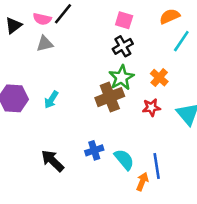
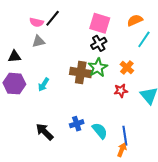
pink square: (124, 20) -> (100, 23), size x1.5
black triangle: (14, 25) -> (14, 56), moved, turned 32
brown cross: (110, 97) -> (81, 73), moved, turned 30
orange arrow: (142, 182) -> (122, 150), moved

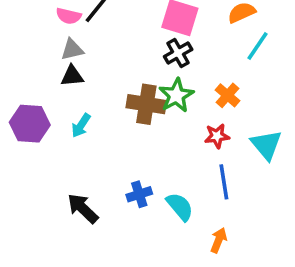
black triangle: (14, 56) -> (72, 76), moved
blue line: (125, 136) -> (224, 182), moved

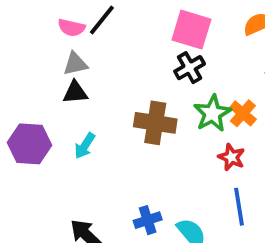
green star: (176, 95) -> (212, 113), moved
red star: (217, 136) -> (231, 157), turned 30

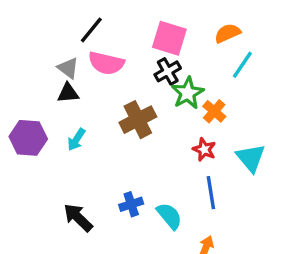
pink semicircle: (71, 28) -> (106, 63), moved, size x1.5
gray triangle: (75, 64) -> (68, 68), turned 50
green star: (212, 113) -> (188, 93), moved
brown cross: (155, 123) -> (138, 120), turned -36

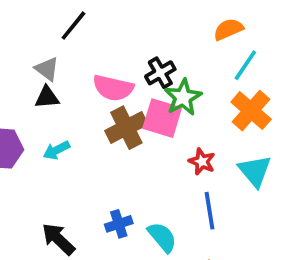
pink square: (169, 38) -> (162, 118), moved
pink semicircle: (106, 63) -> (113, 88), moved
orange cross: (214, 111) -> (251, 111), moved, size x1.5
cyan arrow: (76, 140) -> (56, 150), turned 30

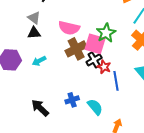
black cross: (160, 73) -> (94, 60), moved
red star: (202, 162) -> (104, 67), moved
blue line: (209, 211) -> (116, 81), moved

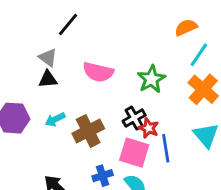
pink square: (95, 44) -> (134, 153), moved
brown cross: (76, 49) -> (88, 131), moved

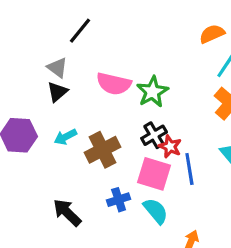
black triangle: (48, 79) -> (57, 92), turned -36
green star: (151, 79) -> (152, 92), moved

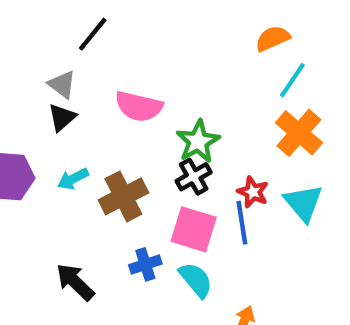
green star: (152, 92) -> (198, 142), moved
red star: (170, 147) -> (253, 192), moved

